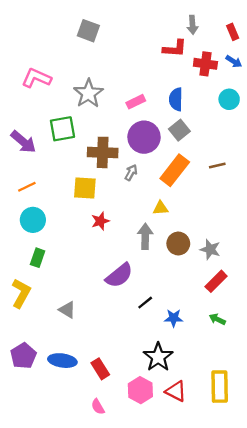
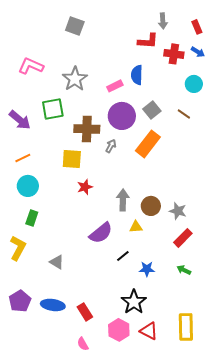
blue semicircle: (176, 99) -> (137, 75), moved
brown line: (217, 165) -> (184, 114), moved, turned 48
yellow triangle: (161, 208) -> (136, 227), moved

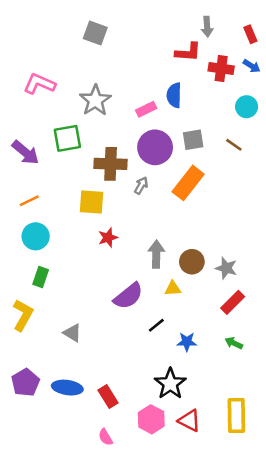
gray square: (152, 110) -> (193, 140), turned 30

